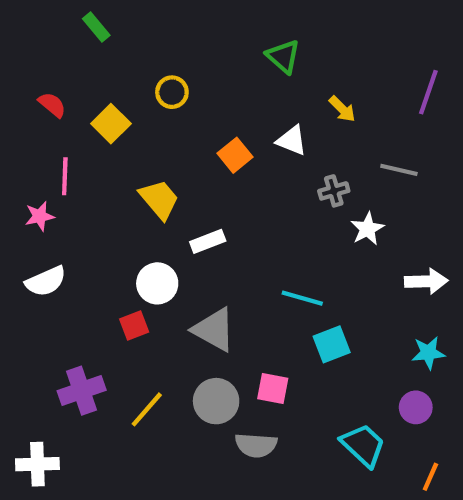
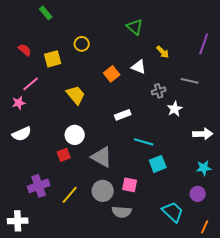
yellow square: (111, 124) -> (53, 59), turned 30
pink line: (65, 176) -> (31, 84), turned 48
white rectangle: (208, 241) -> (123, 115), moved

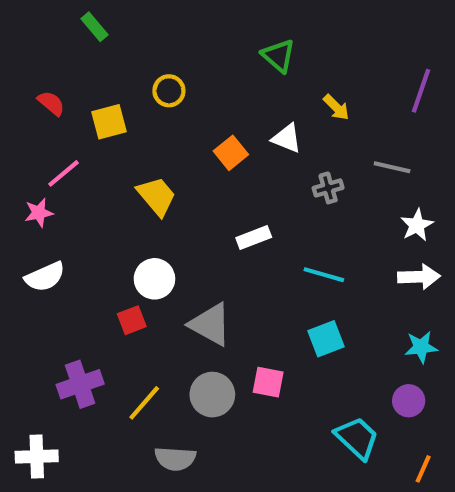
white star: (175, 109) -> (417, 225), moved
cyan line: (144, 142) -> (324, 275), moved
gray semicircle: (122, 212) -> (175, 459), moved

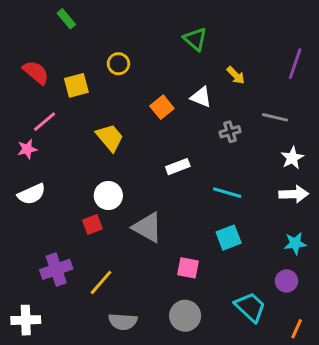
red semicircle: (51, 103) -> (36, 72), size x1.4
gray circle: (212, 395) -> (185, 316), moved

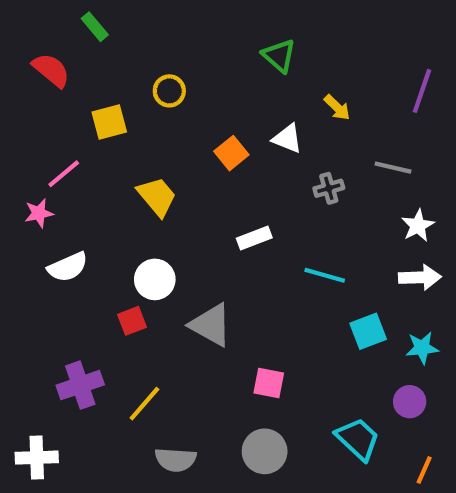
red semicircle: (36, 72) -> (51, 70), moved
white semicircle: (32, 194) -> (68, 267), moved
cyan square: (229, 238) -> (368, 331), moved

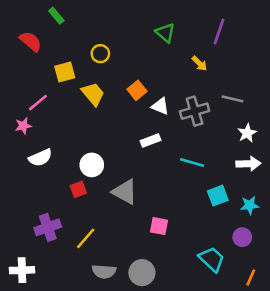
purple line: (422, 91) -> (219, 32), moved
white triangle: (287, 139) -> (160, 106), moved
gray cross: (329, 188) -> (195, 111), size x1.6
yellow trapezoid: (157, 197) -> (93, 94), moved
gray circle: (265, 451) -> (142, 273), moved

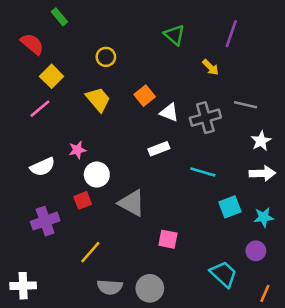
yellow square: (65, 72) -> (52, 76), moved, turned -30
pink star: (23, 126) -> (77, 150), moved
purple cross: (48, 227) -> (45, 221), moved

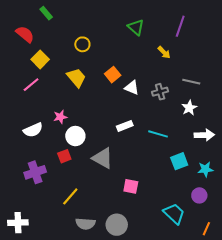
gray cross: (205, 118) -> (160, 92), size x0.7
white star: (261, 141) -> (189, 108), moved
white rectangle: (159, 149) -> (125, 126), moved

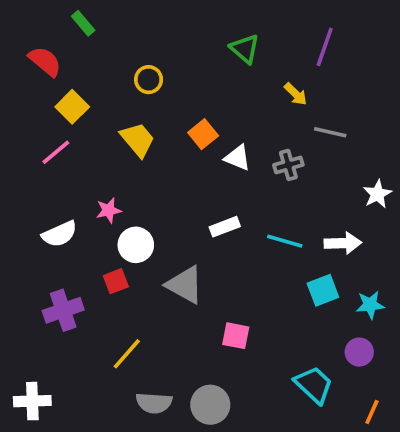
gray line: (191, 82) -> (330, 132), moved
white star: (189, 108) -> (377, 194), moved
white arrow: (204, 135) -> (343, 243), moved

